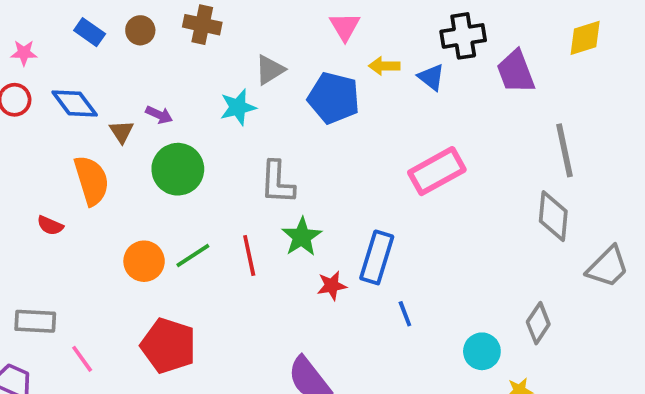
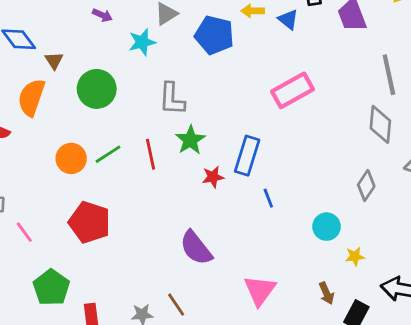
purple arrow: (159, 115) -> (102, 15), moved
orange semicircle: (91, 180) -> (31, 97), turned -144
gray diamond: (538, 323) -> (366, 185), moved

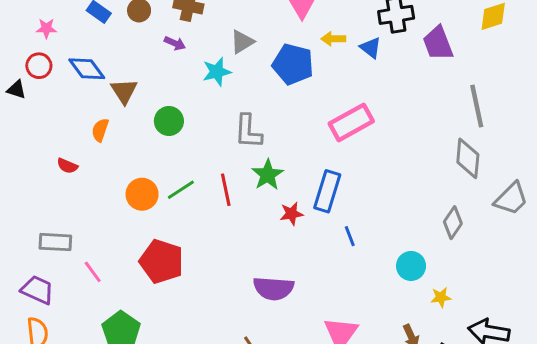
brown triangle: (54, 61) -> (124, 91), size x1.4
green circle: (97, 89) -> (169, 121), size x0.7
pink rectangle: (292, 90) -> (351, 122), moved
orange semicircle: (31, 97) -> (100, 130), size x0.6
purple semicircle: (196, 248) -> (274, 288), turned -48

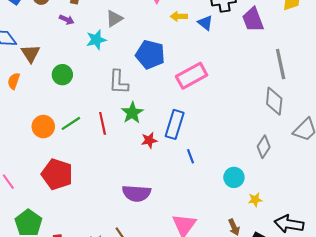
blue pentagon: (293, 64) -> (150, 55), moved

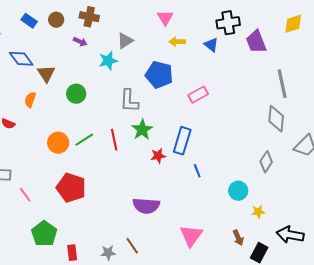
yellow arrow: (179, 16) -> (177, 42), moved
pink rectangle: (192, 76) -> (198, 95), size x0.7

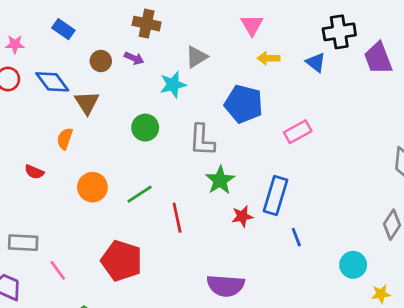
brown circle: (56, 20) -> (101, 61), moved
green circle: (76, 94) -> (145, 128), moved
red line: (114, 140) -> (177, 218), moved
orange circle: (58, 143) -> (92, 187), moved

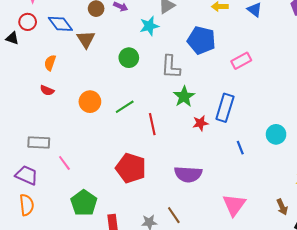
orange semicircle: (65, 139) -> (50, 63), moved
blue line: (296, 237) -> (240, 148), moved
red pentagon: (122, 261) -> (131, 168), moved
cyan circle: (353, 265) -> (276, 134), moved

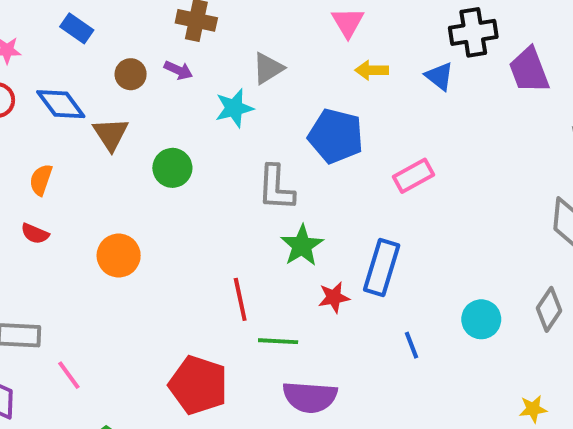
green circle: (129, 58) -> (172, 168), moved
green line: (125, 107) -> (278, 341), moved, turned 36

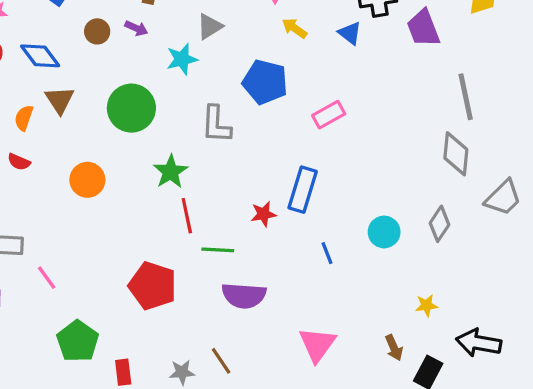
yellow arrow: (372, 70) -> (294, 28), turned 35
brown triangle: (111, 134) -> (60, 100), moved
green circle: (172, 168) -> (131, 108), size x1.5
green star: (302, 246) -> (171, 172), moved

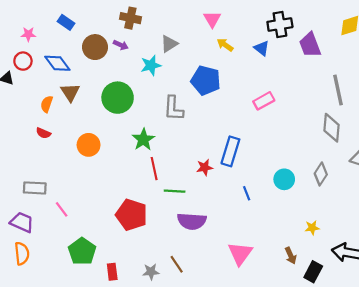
brown circle: (97, 31) -> (95, 47), size x1.5
pink rectangle: (329, 115) -> (264, 101), moved

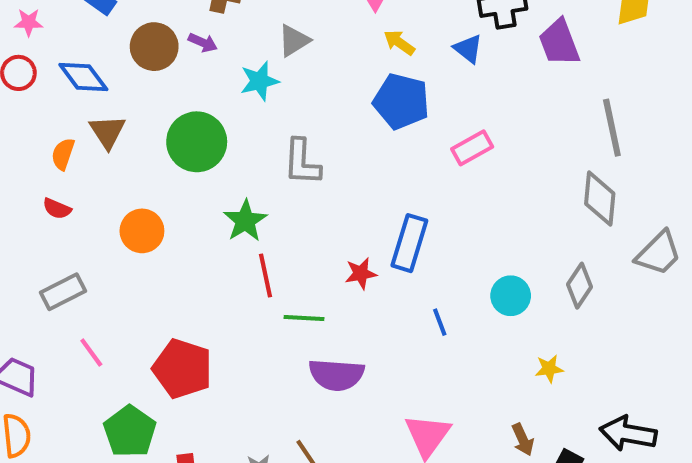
blue pentagon: (206, 80) -> (401, 101), moved
gray rectangle: (35, 188) -> (63, 292), moved, turned -30
red pentagon: (132, 215) -> (183, 369), moved
yellow star: (312, 228) -> (549, 369), moved

